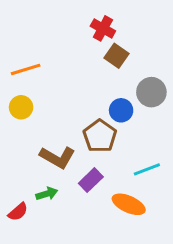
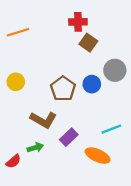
red cross: (103, 28) -> (78, 22), turned -30
orange line: (26, 69) -> (18, 32), moved
brown pentagon: (100, 136) -> (63, 89), moved

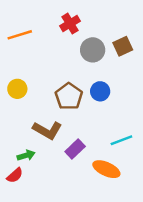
red cross: (78, 22) -> (70, 24), moved, turned -30
brown square: (88, 43) -> (123, 46), moved, turned 30
gray circle: (115, 70) -> (93, 50), moved
green arrow: (35, 147) -> (26, 155), moved

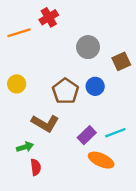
red cross: (70, 24) -> (49, 17), moved
brown square: (123, 46) -> (121, 61), moved
purple rectangle: (75, 149) -> (87, 135), moved
red semicircle: (15, 175) -> (36, 167), moved, turned -56

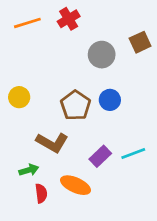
red cross: (49, 17) -> (69, 19), moved
orange line: (19, 33) -> (27, 23), moved
brown square: (121, 61) -> (140, 42), moved
orange ellipse: (101, 160) -> (76, 185), moved

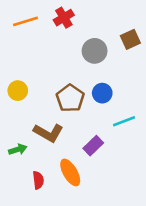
cyan line: (133, 154) -> (124, 121), moved
green arrow: (29, 170) -> (18, 149), moved
orange ellipse: (76, 185) -> (70, 172), turned 36

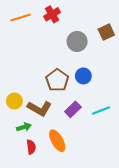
yellow circle: (18, 91) -> (14, 101), moved
cyan line: (124, 121) -> (101, 110), moved
purple rectangle: (93, 146) -> (73, 109), moved
green arrow: (18, 149) -> (24, 127), moved

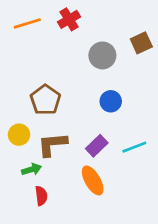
brown pentagon: (57, 80) -> (45, 100), moved
brown L-shape: (39, 108) -> (52, 144), turned 145
orange ellipse: (57, 141) -> (93, 180), moved

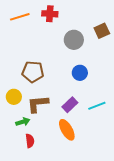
red cross: (69, 19) -> (50, 14), turned 35
brown pentagon: (45, 100) -> (33, 72), turned -30

